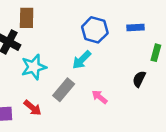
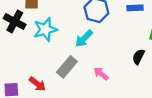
cyan star: (34, 67) -> (45, 29), moved

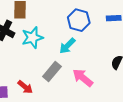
pink arrow: (101, 74) -> (83, 78), size x1.5

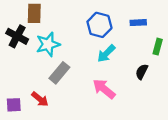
cyan arrow: (67, 46) -> (106, 53), moved
gray rectangle: (52, 72) -> (59, 73), moved

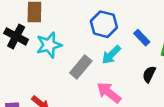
blue rectangle: (138, 23) -> (142, 38), moved, turned 49
gray rectangle: (59, 73) -> (81, 67), moved

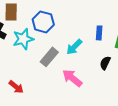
blue hexagon: (104, 24) -> (43, 22), moved
blue rectangle: (142, 38) -> (99, 33), turned 48

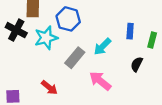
red arrow: (16, 87) -> (49, 87), moved

